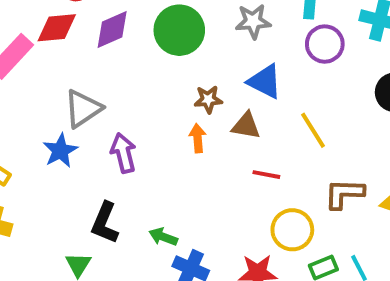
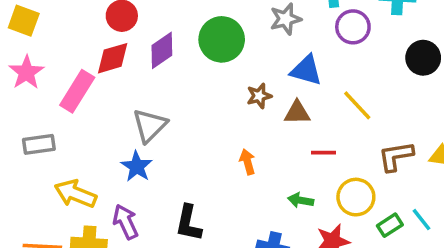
orange arrow: (198, 138) -> (247, 162), moved
purple arrow: (123, 153) -> (126, 222), moved
green arrow: (163, 237) -> (301, 200), moved

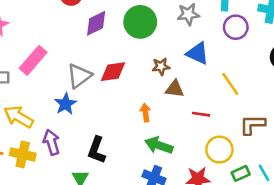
red diamond: (113, 58) -> (113, 72), moved
pink rectangle: (77, 91) -> (33, 60), moved
brown triangle: (297, 113) -> (175, 89), moved
green arrow: (301, 200) -> (159, 145), moved, size x1.5

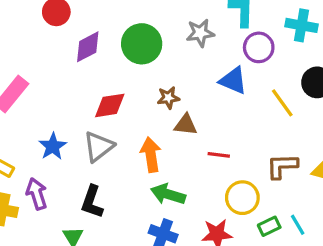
blue triangle: (198, 53) -> (233, 81), moved
gray triangle: (79, 76) -> (99, 147), moved
yellow line: (230, 84) -> (282, 103), moved
orange arrow: (145, 113) -> (151, 155), size x1.5

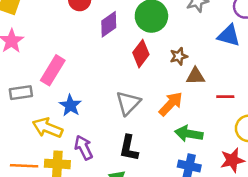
red diamond: (110, 105) -> (141, 54), moved, turned -36
blue star: (53, 146) -> (70, 105), moved
orange arrow: (151, 155) -> (171, 104), turned 60

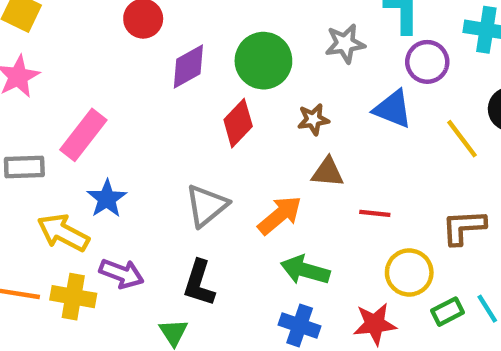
brown star: (179, 56) -> (313, 119), moved
purple arrow: (84, 148) -> (122, 274), turned 130

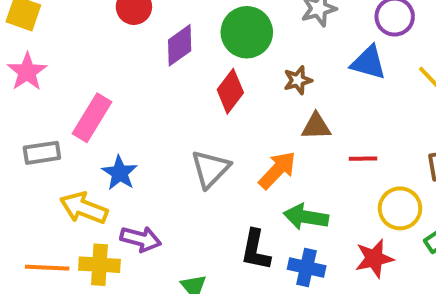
black L-shape: (199, 283) -> (256, 250), moved

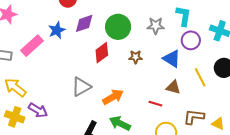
brown triangle: (316, 126) -> (173, 87), moved
blue star: (120, 173) -> (57, 30), moved

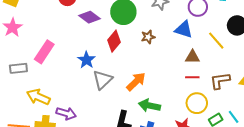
purple diamond: (84, 23) -> (89, 17), turned 70
blue star: (57, 30) -> (86, 60), moved
red line: (155, 104) -> (192, 77), moved

